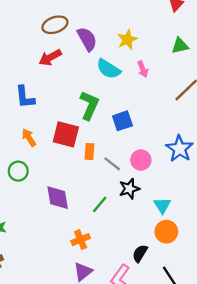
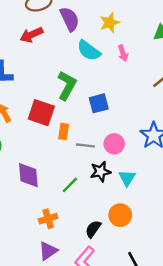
gray line: (112, 164) -> (85, 145), turned -36
cyan triangle: (162, 205) -> (127, 178), moved
orange circle: (166, 232) -> (120, 215), moved
black semicircle: (140, 253) -> (93, 229), moved

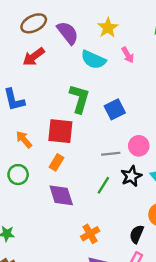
orange rectangle: (64, 131) -> (57, 162), moved, turned 35
green line: (70, 185) -> (103, 185), moved

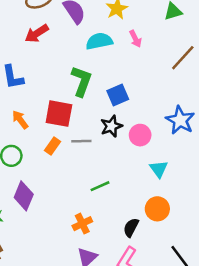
cyan semicircle: (93, 60) -> (99, 41), turned 140
gray line: (111, 154) -> (81, 141), moved
black star: (131, 176) -> (111, 126), moved
green line: (103, 185) -> (100, 186), moved, turned 30
purple diamond: (61, 195) -> (24, 196), moved, turned 36

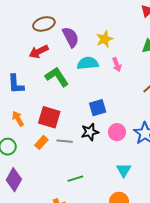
green L-shape: (82, 81) -> (57, 77), moved, turned -60
pink circle: (140, 135) -> (117, 132), moved

